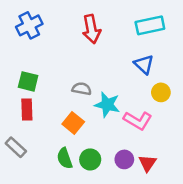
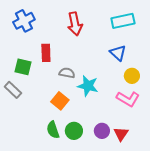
red rectangle: (27, 109) -> (46, 53), moved
pink L-shape: (138, 120) -> (128, 99), moved
gray rectangle: (16, 147) -> (13, 90), moved

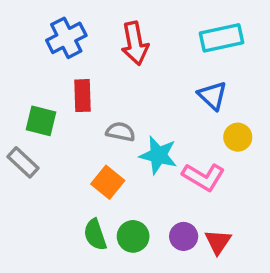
blue cross: (24, 21) -> (66, 38), moved
pink L-shape: (128, 99) -> (203, 177), moved

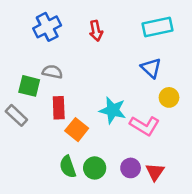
red arrow: (135, 43) -> (96, 31), size x0.7
red rectangle: (83, 96) -> (59, 108), moved
gray semicircle: (120, 132) -> (52, 72), moved

